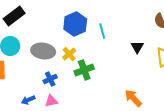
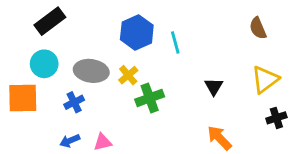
black triangle: (137, 47) -> (214, 87), moved
blue cross: (50, 79) -> (74, 102), moved

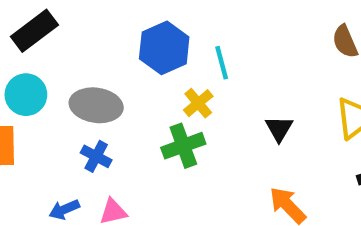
yellow cross: (128, 75) -> (198, 103), moved
blue cross: (74, 102) -> (96, 156), moved, turned -36

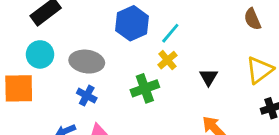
cyan line: (222, 63) -> (170, 33), turned 55
yellow cross: (198, 103) -> (167, 60), moved

